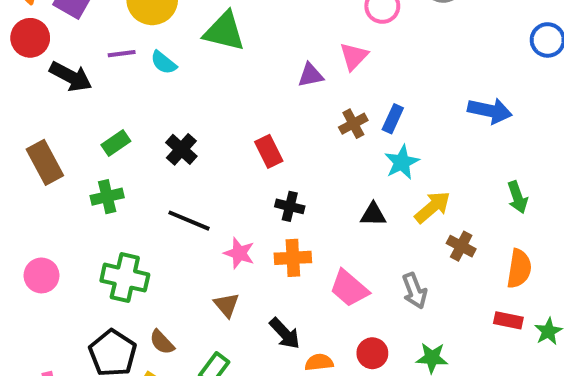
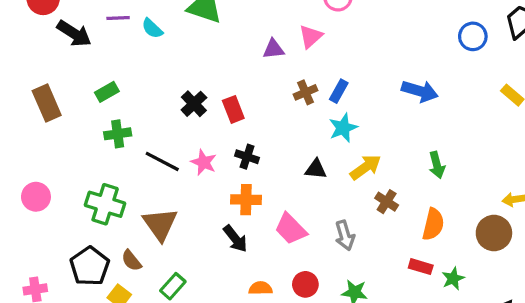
black cross: (181, 149) -> (194, 104), moved
green cross: (107, 197) -> (118, 134), moved
pink star: (239, 253) -> (204, 162), moved
brown triangle: (227, 305) -> (160, 224), moved, size x1.6
black arrow: (285, 333) -> (235, 239), moved

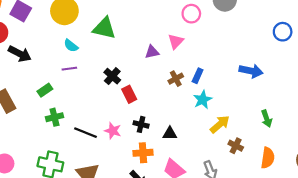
purple line: (118, 18) -> (69, 69), moved
black cross: (194, 104) -> (112, 76), moved
black triangle: (316, 169) -> (170, 133), moved

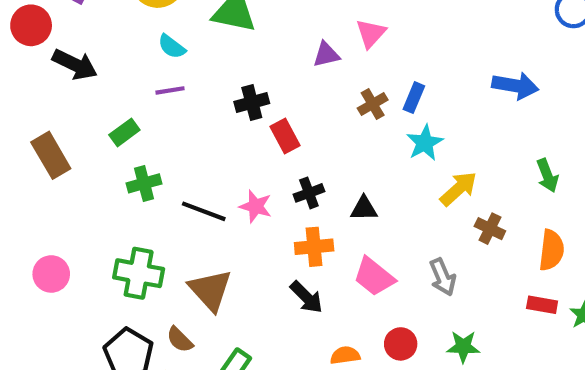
black cross: (112, 76) -> (252, 102), turned 35
black cross: (141, 124) -> (309, 193), turned -32

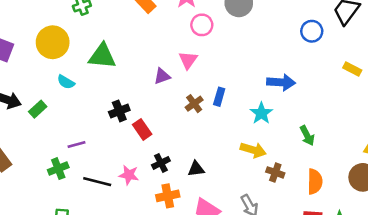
purple line: (170, 90) -> (76, 144), moved
green rectangle: (124, 132) -> (38, 109), moved
cyan star: (425, 143) -> (261, 113), moved
yellow arrow: (459, 189) -> (253, 150), turned 65

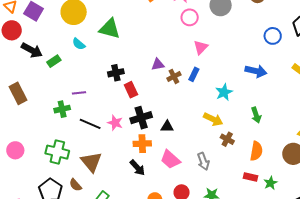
pink triangle: (188, 60) -> (201, 47), moved
purple triangle: (162, 76) -> (158, 65), moved
blue arrow: (281, 82) -> (256, 71), moved
black cross: (161, 163) -> (141, 118), size x1.5

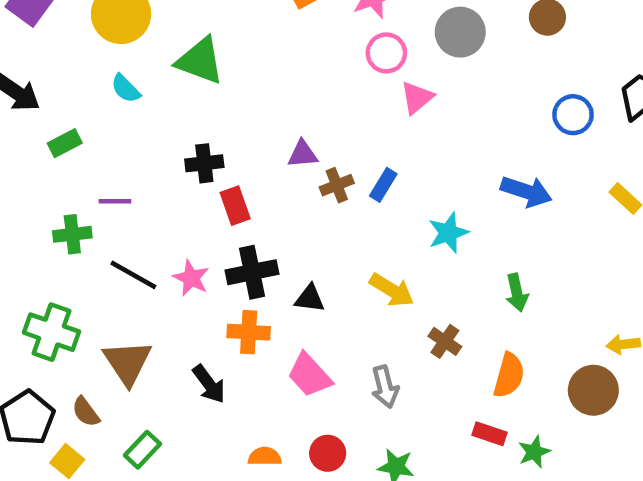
pink triangle: (201, 47) -> (417, 98), moved
green rectangle: (54, 61) -> (65, 143), moved
yellow arrow: (213, 119) -> (392, 290), moved
black arrow: (137, 168) -> (209, 384), moved

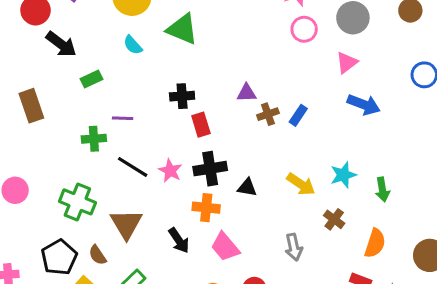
pink triangle: (417, 98) -> (347, 63), moved
blue arrow: (526, 191) -> (364, 105), moved
cyan star: (448, 233) -> (343, 175), moved
pink trapezoid: (310, 375) -> (225, 247), moved

